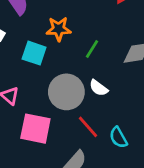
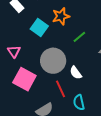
orange star: (59, 29) -> (61, 16), turned -30
white semicircle: (99, 88) -> (76, 73), moved

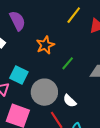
cyan square: (39, 28) -> (19, 75), moved

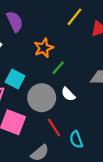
green line: (68, 63) -> (58, 68), moved
white semicircle: (70, 101) -> (68, 94), moved

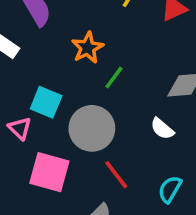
white semicircle: (68, 94) -> (162, 129), moved
cyan semicircle: (76, 140) -> (170, 189), moved, turned 56

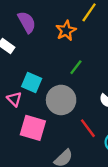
orange star: (88, 48) -> (66, 31), moved
red line: (116, 175) -> (88, 128), moved

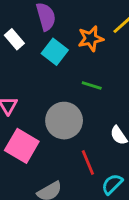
green line: (76, 67) -> (92, 86), turned 56
cyan square: (32, 82) -> (55, 52), moved

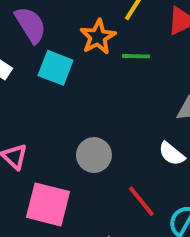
green line: (92, 86) -> (136, 56), moved
gray circle: (64, 121) -> (94, 155), size x0.7

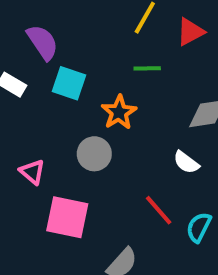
orange star: (98, 37) -> (119, 112), moved
gray circle: (94, 155) -> (94, 154), moved

